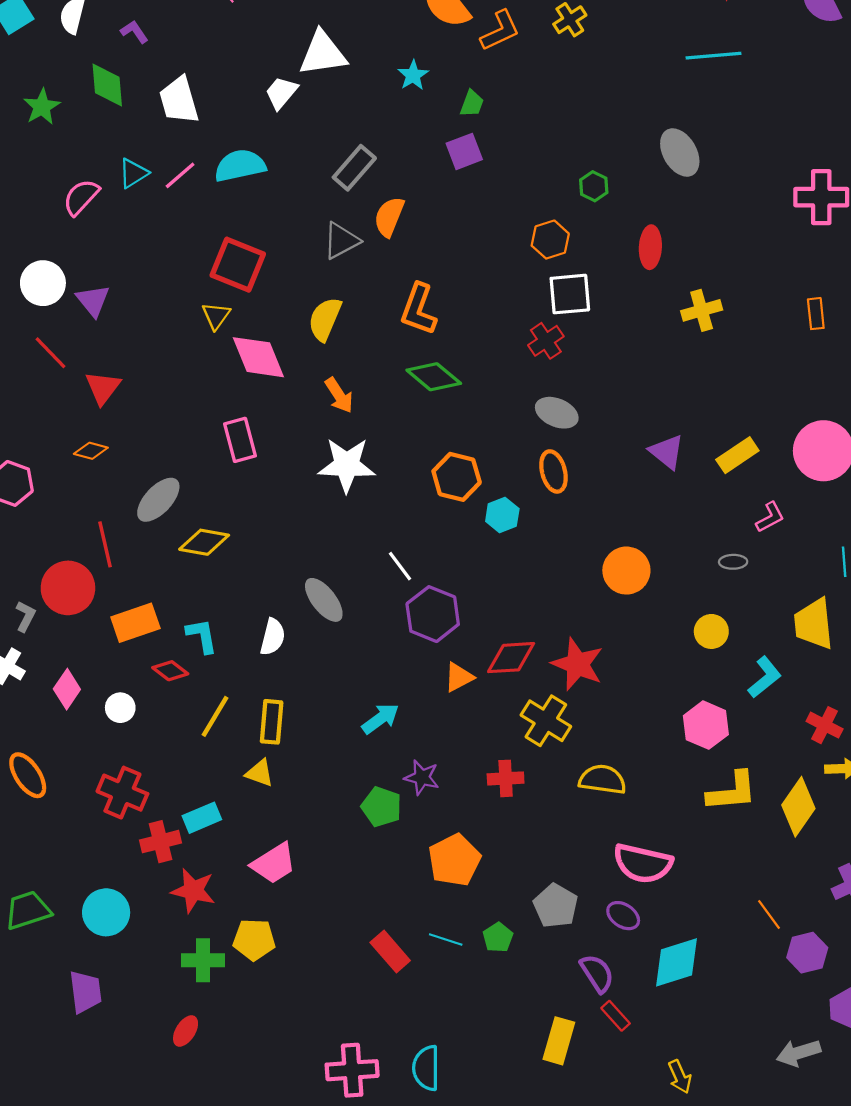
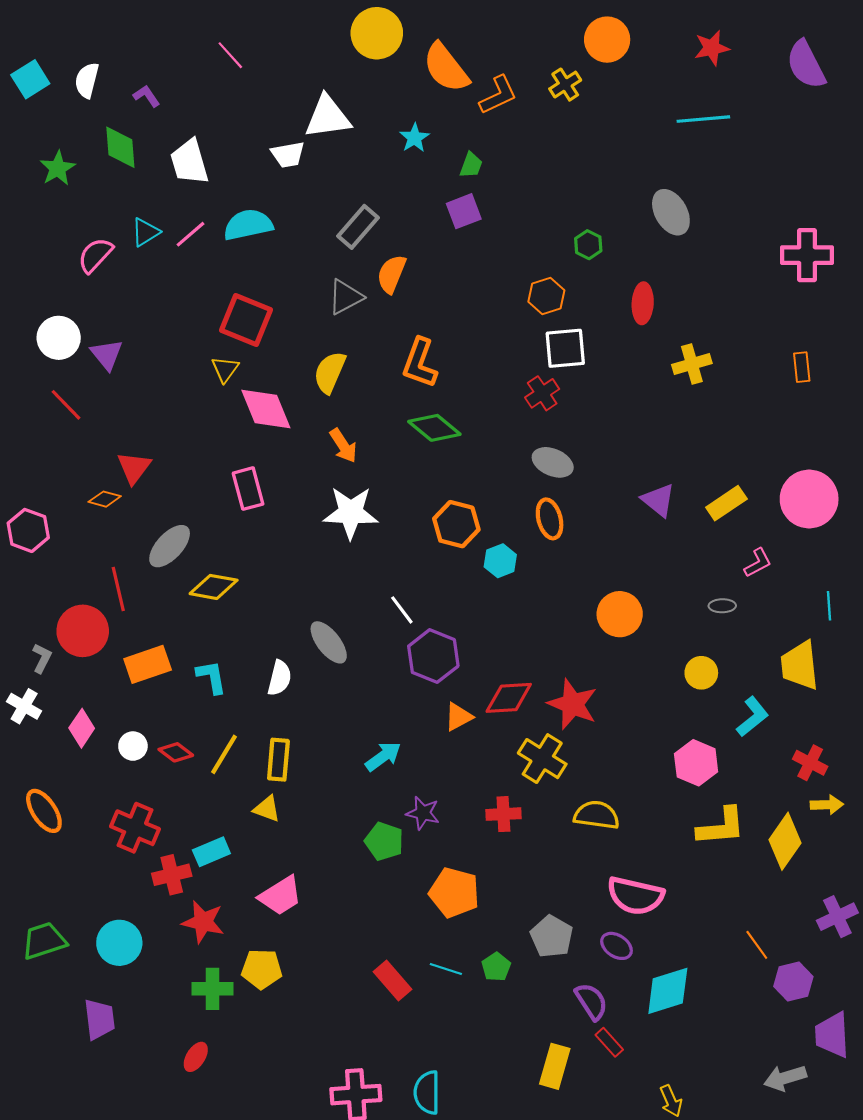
white trapezoid: (281, 93) -> (288, 155), turned -140
red triangle: (103, 388) -> (134, 468), moved
red diamond: (170, 671) -> (176, 752), moved
orange pentagon: (454, 860) -> (454, 893), turned -30

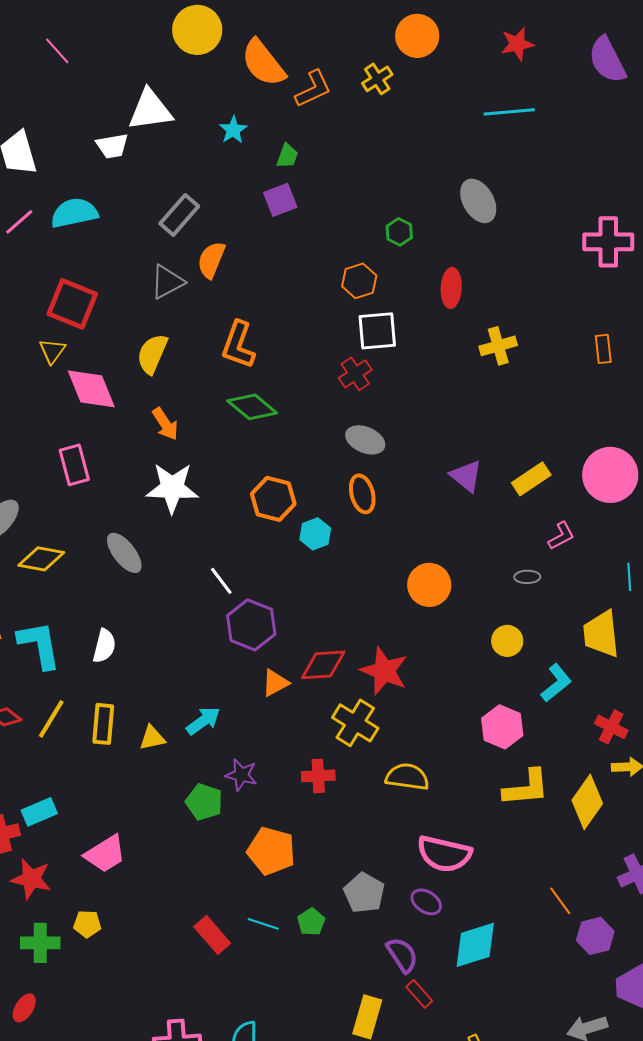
gray ellipse: (329, 642) -> (124, 553), moved
cyan L-shape: (211, 677) -> (39, 645), size x1.5
yellow triangle: (267, 809) -> (152, 738), moved, turned -32
yellow pentagon: (262, 969) -> (87, 924), size x0.7

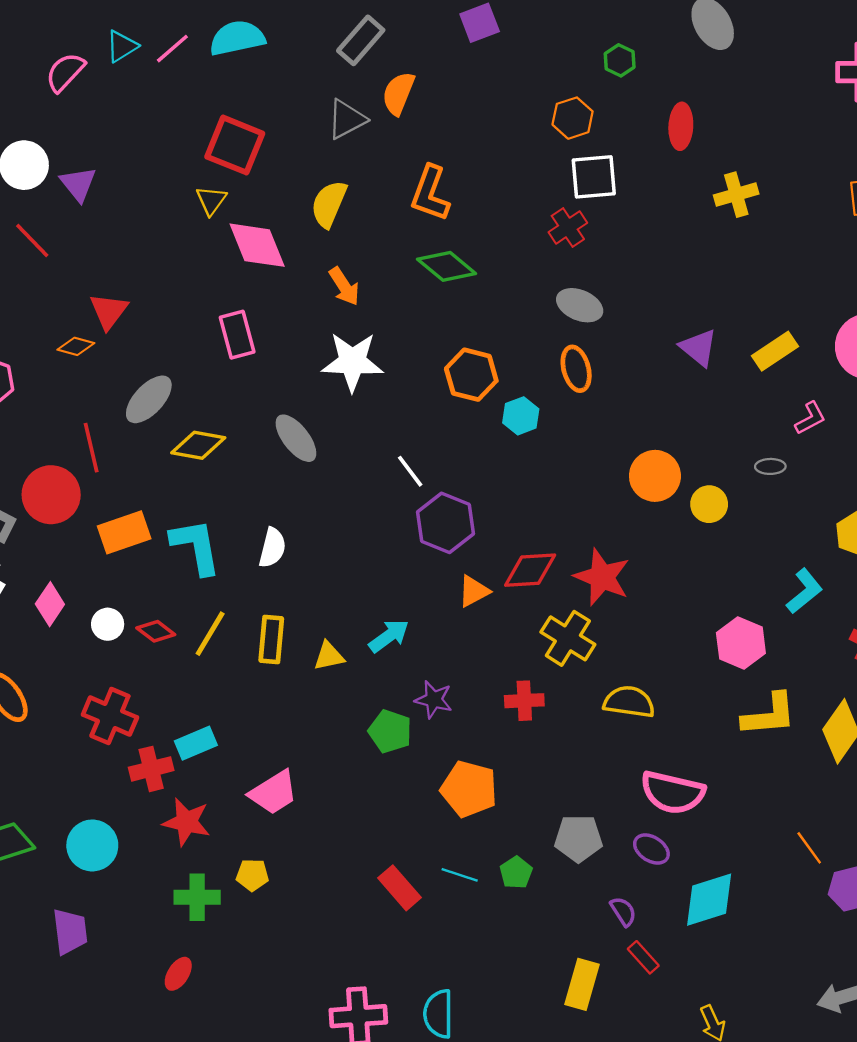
yellow circle: (507, 641) -> (709, 504), moved
gray pentagon: (364, 893) -> (578, 838), turned -30
purple semicircle: (402, 955) -> (623, 911), size x0.7

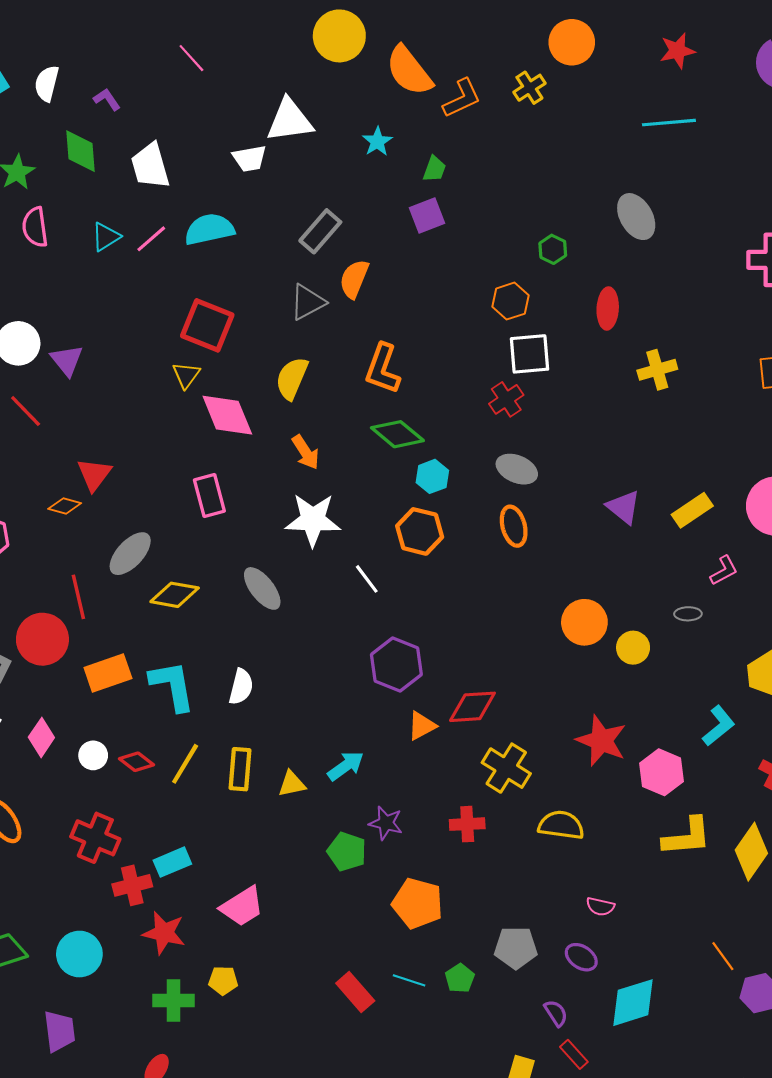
pink semicircle: (65, 72) -> (35, 227), moved, turned -51
cyan hexagon: (521, 416) -> (432, 476), moved
white line: (410, 471) -> (367, 579), moved
red star: (602, 577) -> (601, 741), moved
pink semicircle: (673, 793) -> (600, 906), size x0.5

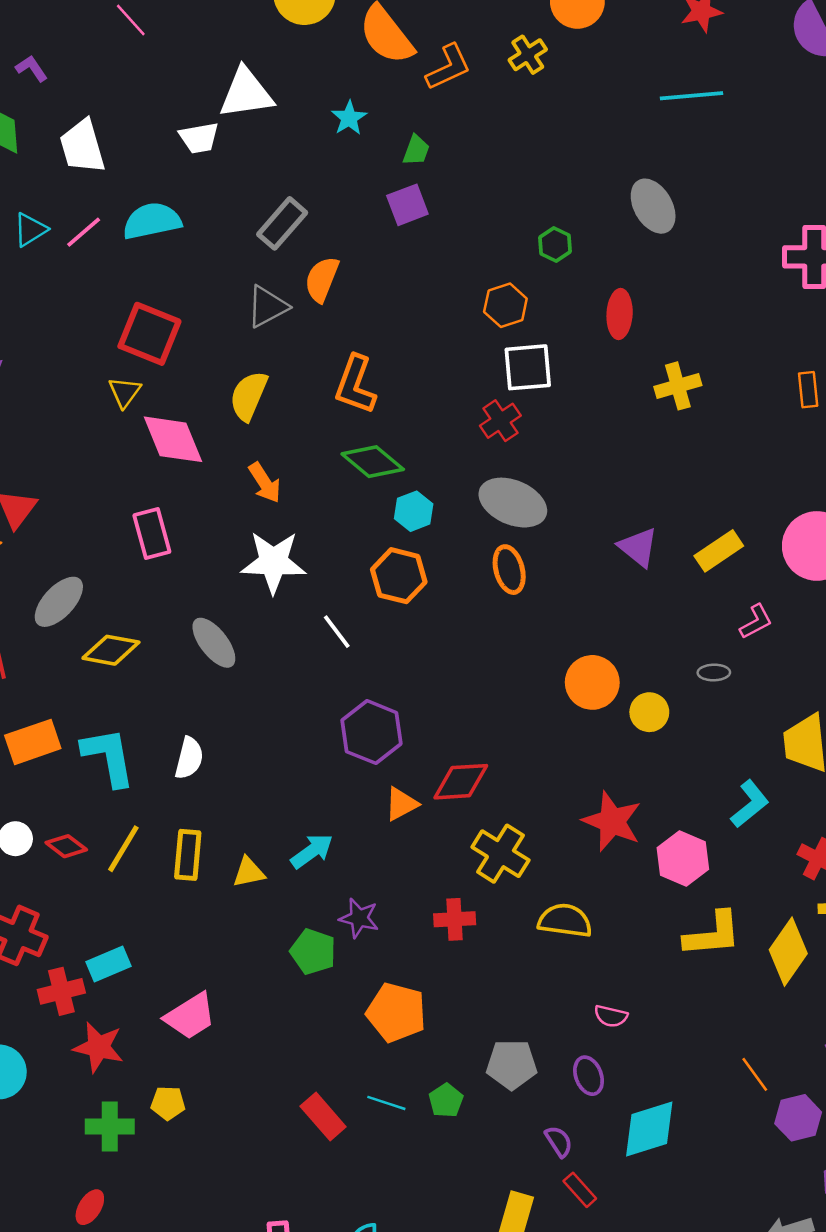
gray ellipse: (517, 469) -> (513, 503), size x1.4
purple ellipse: (581, 957) -> (589, 1076), turned 36

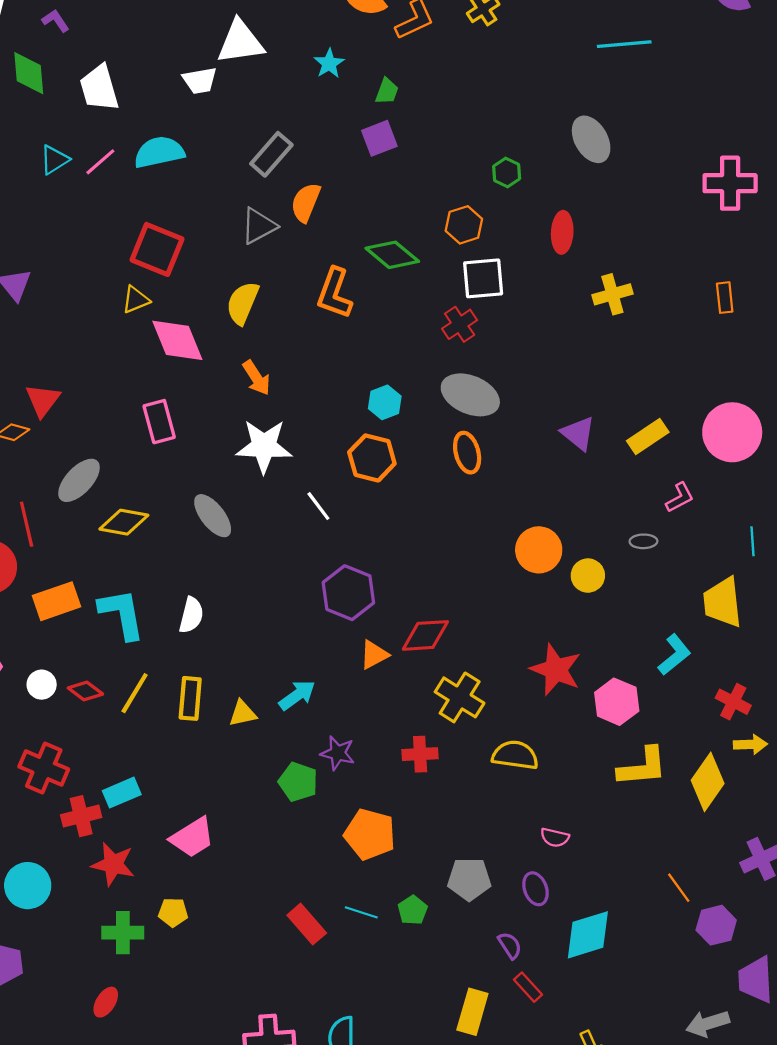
yellow triangle: (125, 392) -> (136, 300), turned 32
green diamond: (373, 462) -> (392, 255), moved

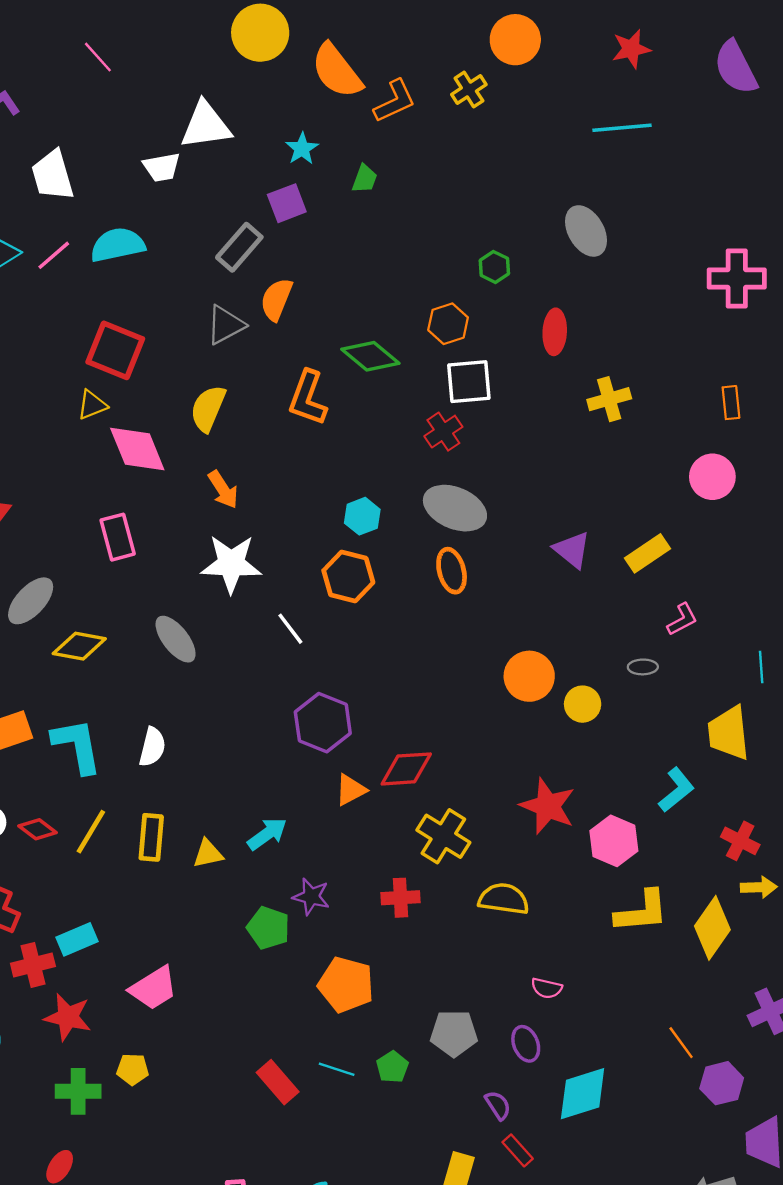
purple square: (379, 138) -> (287, 203), moved
pink circle: (732, 432) -> (712, 477), moved, size x0.7

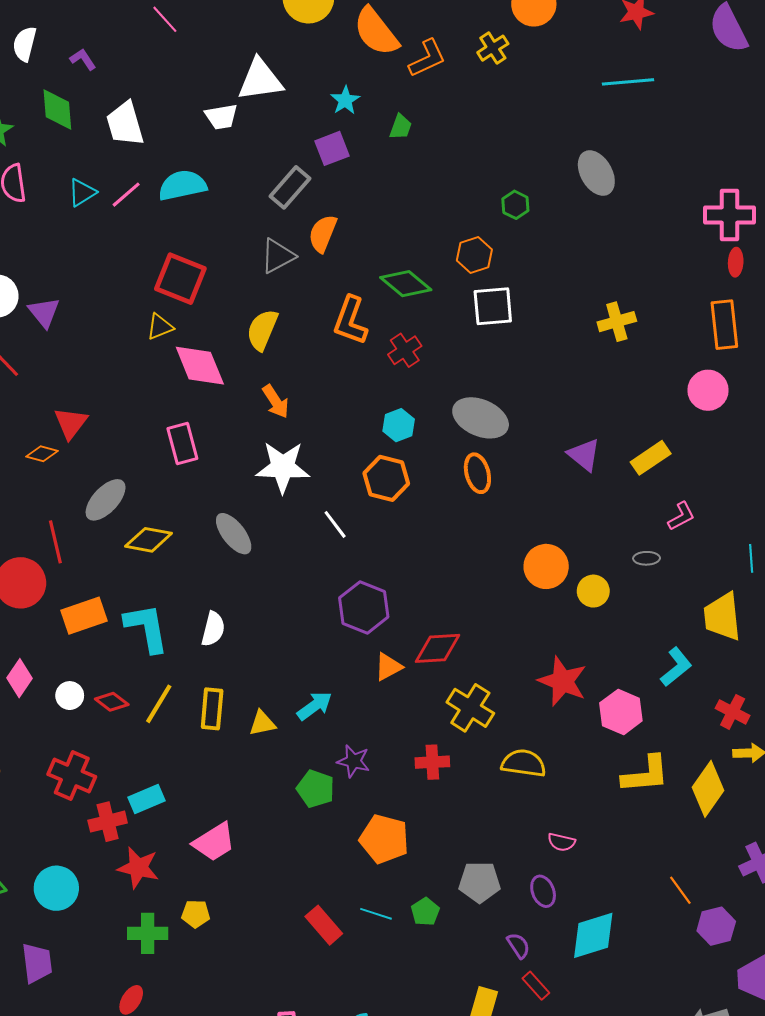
red ellipse: (555, 332) -> (736, 262), moved, size x0.7
orange rectangle: (731, 403) -> (724, 325), size x1.6
red cross: (443, 432) -> (405, 350), moved

